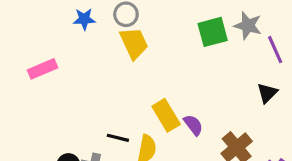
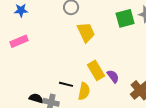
blue star: (84, 19) -> (21, 10), moved
yellow trapezoid: (134, 43) -> (86, 32), moved

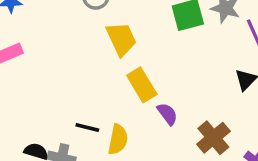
yellow rectangle: (96, 70) -> (142, 85), moved

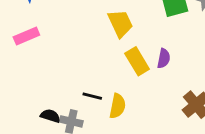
purple semicircle: (167, 114) -> (164, 58), moved, turned 48

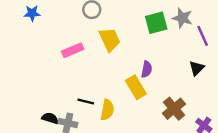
pink rectangle: (26, 36) -> (73, 50), moved
yellow rectangle: (137, 61) -> (136, 87), moved

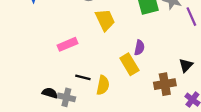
pink rectangle: (73, 50) -> (67, 44), moved
black triangle: (197, 68) -> (186, 65), moved
brown cross: (174, 109) -> (165, 84), turned 30

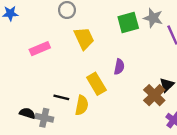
pink rectangle: (67, 44) -> (40, 49), moved
yellow rectangle: (129, 64) -> (96, 84), moved
brown cross: (165, 84) -> (154, 95), moved, turned -35

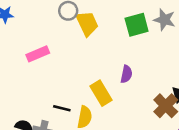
yellow trapezoid: (84, 38) -> (87, 23), moved

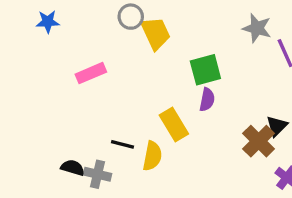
green square: (137, 25) -> (205, 70), moved

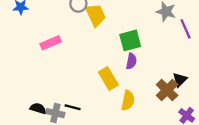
black line: (122, 144) -> (73, 107), moved
yellow semicircle: (152, 156) -> (128, 100), moved

